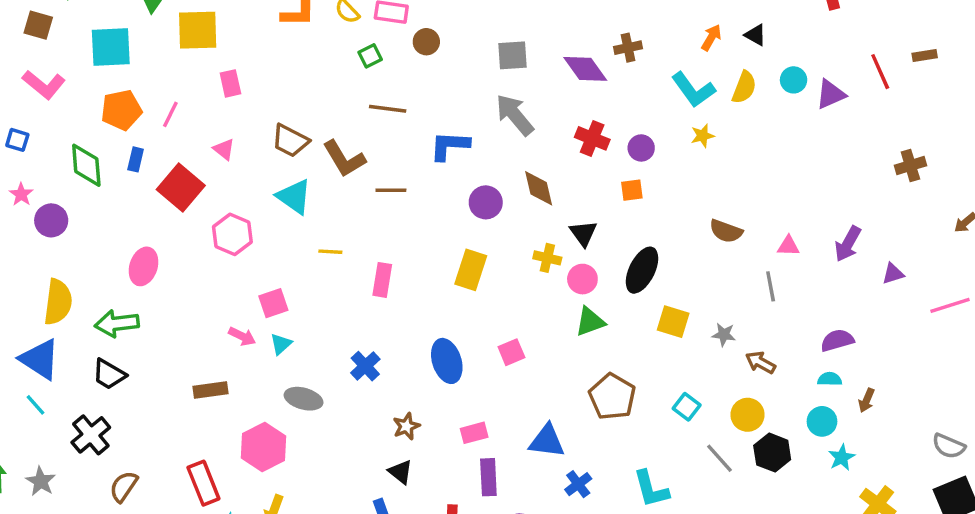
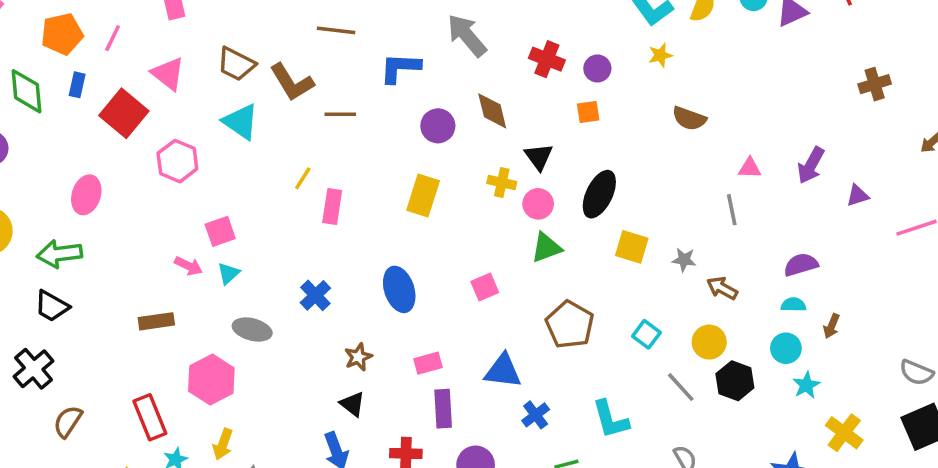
pink triangle: (224, 149) -> (168, 74), size x1.5
brown semicircle: (726, 231) -> (689, 118), moved
yellow line: (330, 252) -> (303, 178), moved, turned -60
pink square: (511, 352) -> (485, 287), moved

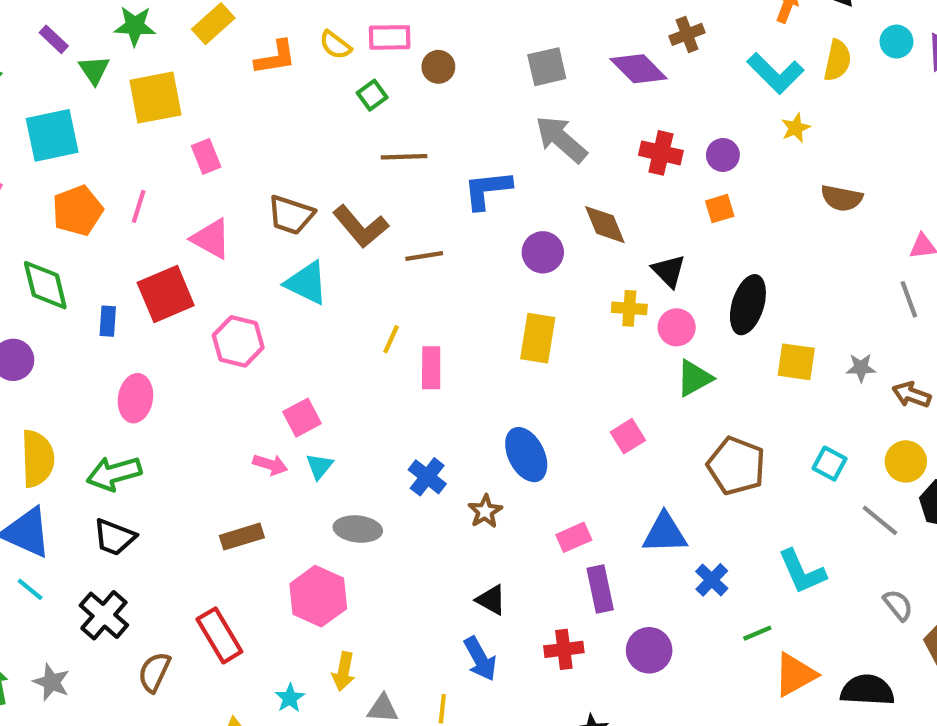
blue rectangle: (77, 85) -> (108, 321), moved
red square: (124, 113) -> (166, 294), turned 36
brown star: (358, 357) -> (485, 511), moved
red rectangle: (150, 417) -> (219, 635), moved

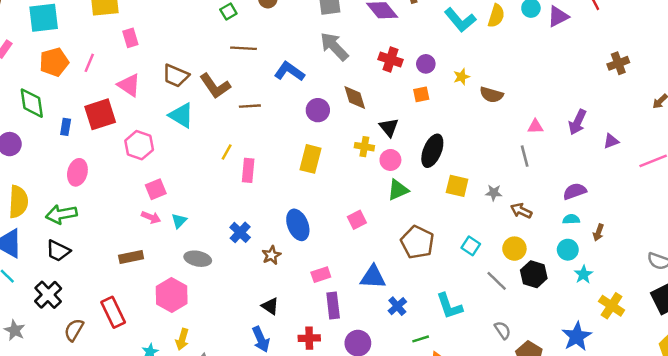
yellow star: (796, 128) -> (462, 77), moved
blue L-shape: (487, 190) -> (289, 72), turned 36
pink square: (302, 418) -> (156, 189), moved

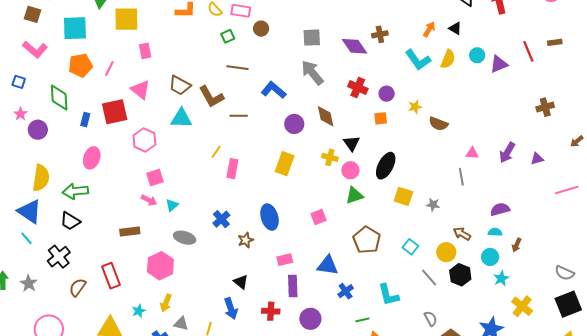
cyan triangle: (181, 115) -> (181, 118), turned -35
purple triangle: (611, 141) -> (537, 159), moved
brown arrow: (521, 211) -> (462, 234), moved

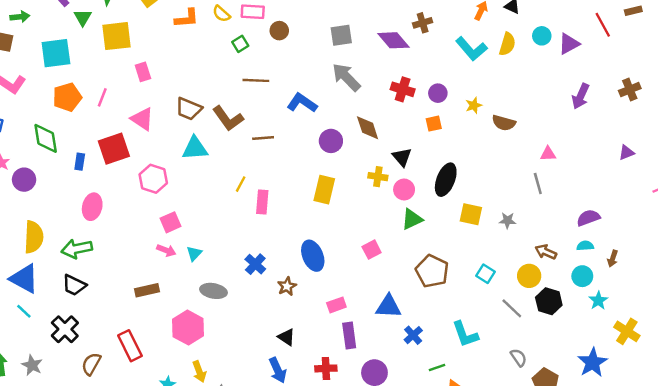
purple arrow: (507, 153) -> (581, 96), moved
yellow arrow: (166, 303) -> (199, 372), turned -36

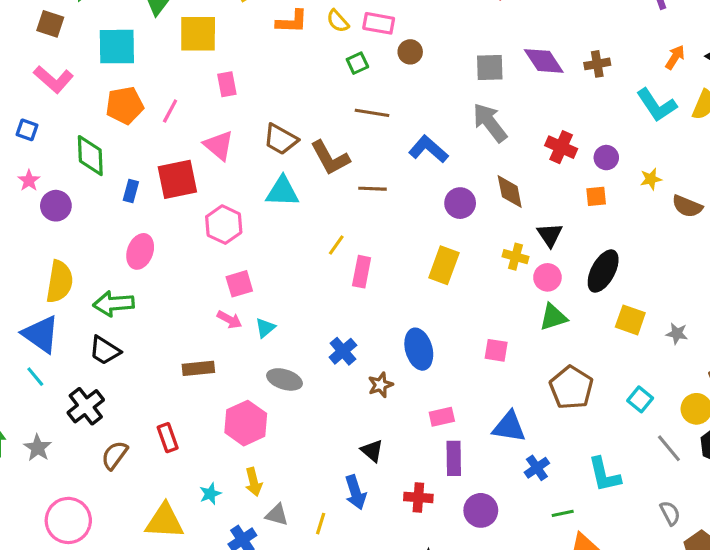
purple diamond: (393, 40) -> (544, 61), moved
pink square: (372, 250) -> (496, 350), turned 30
red rectangle: (130, 346) -> (168, 438), size x0.7

